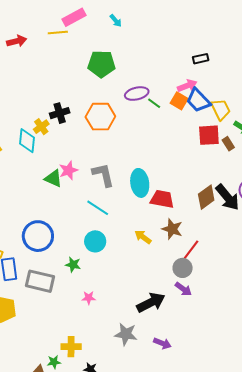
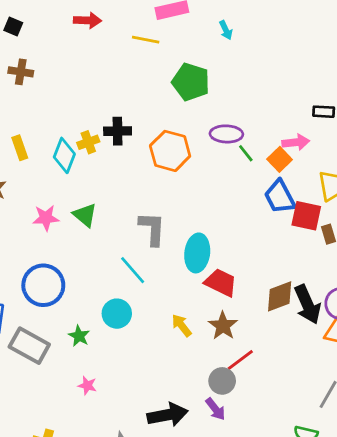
yellow line: (58, 33) -> (146, 40), moved
blue trapezoid: (198, 100) -> (280, 197), moved
pink star: (68, 170) -> (46, 218), moved

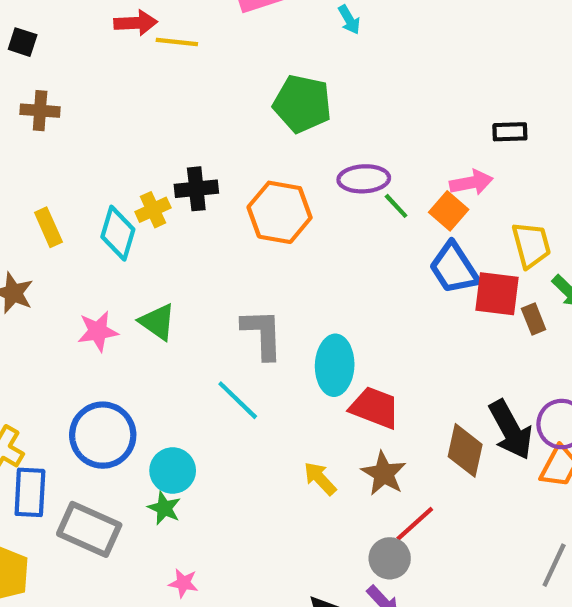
yellow line: (146, 40) -> (177, 42), moved
brown diamond: (280, 296) -> (465, 450), moved, turned -52
cyan circle: (117, 314) -> (173, 471), moved

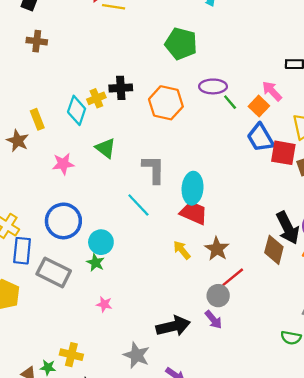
pink arrow: (471, 183) -> (272, 91), turned -125
yellow rectangle: (48, 227) -> (37, 119), moved
green triangle: (157, 322) -> (106, 148), moved
red trapezoid: (375, 408) -> (194, 213), moved
brown diamond: (465, 450) -> (274, 250), moved

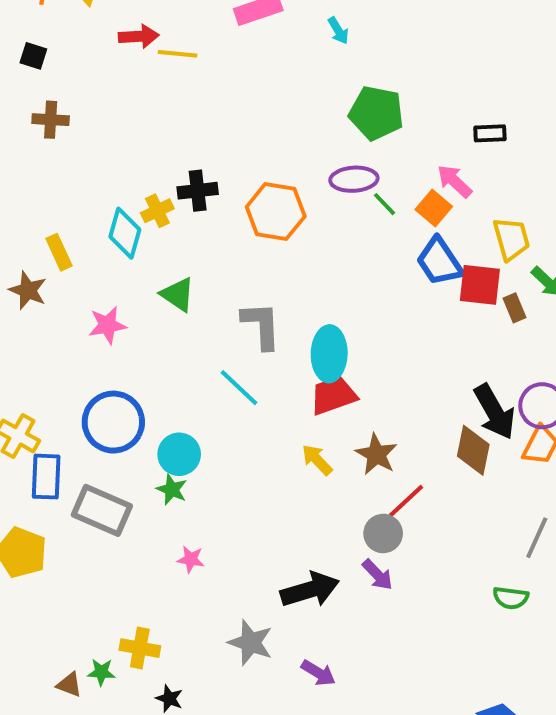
green pentagon: (181, 44) -> (376, 113), moved
red trapezoid: (194, 213) -> (333, 395), turned -40

